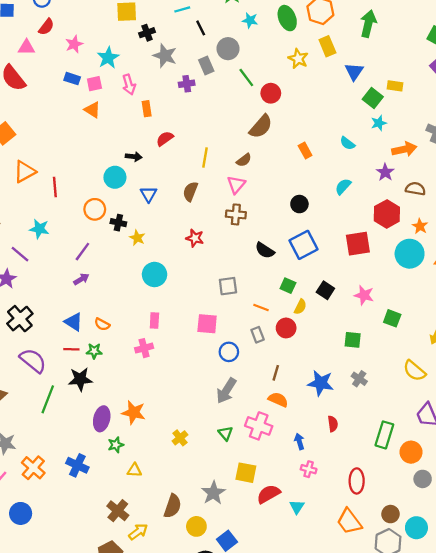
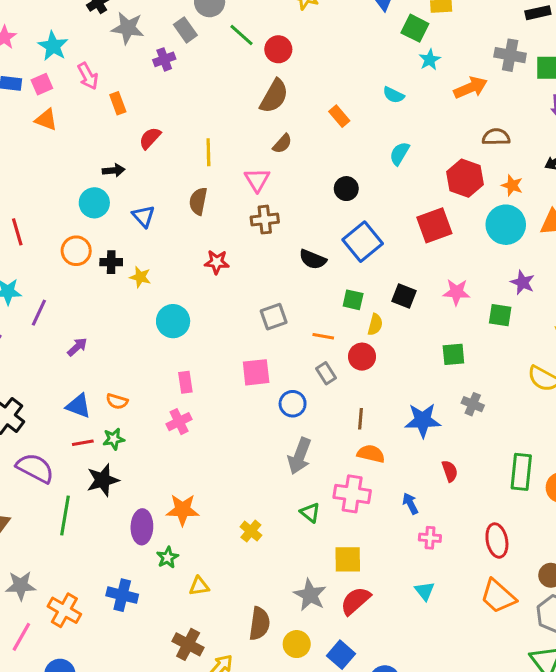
brown semicircle: (244, 160) -> (282, 144), moved
purple star: (385, 172) -> (523, 282), moved
purple line: (82, 252) -> (39, 313), moved
red semicircle: (269, 494) -> (356, 601), moved

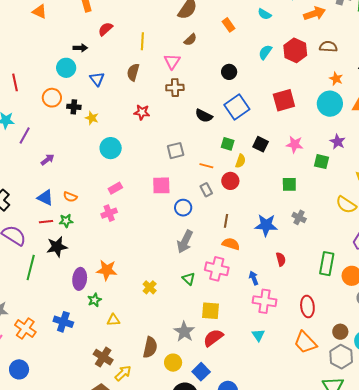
red hexagon: (465, 178) -> (295, 50), moved
pink rectangle: (185, 382) -> (115, 188), turned 64
pink cross: (430, 538) -> (265, 301), size x1.6

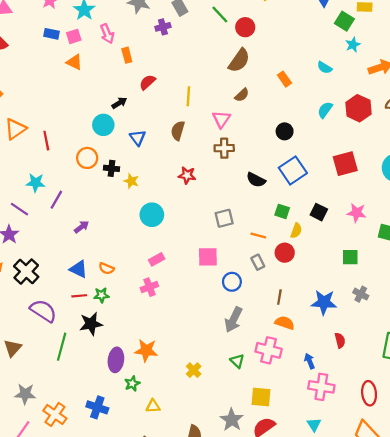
black arrow: (80, 48) -> (119, 103), turned -32

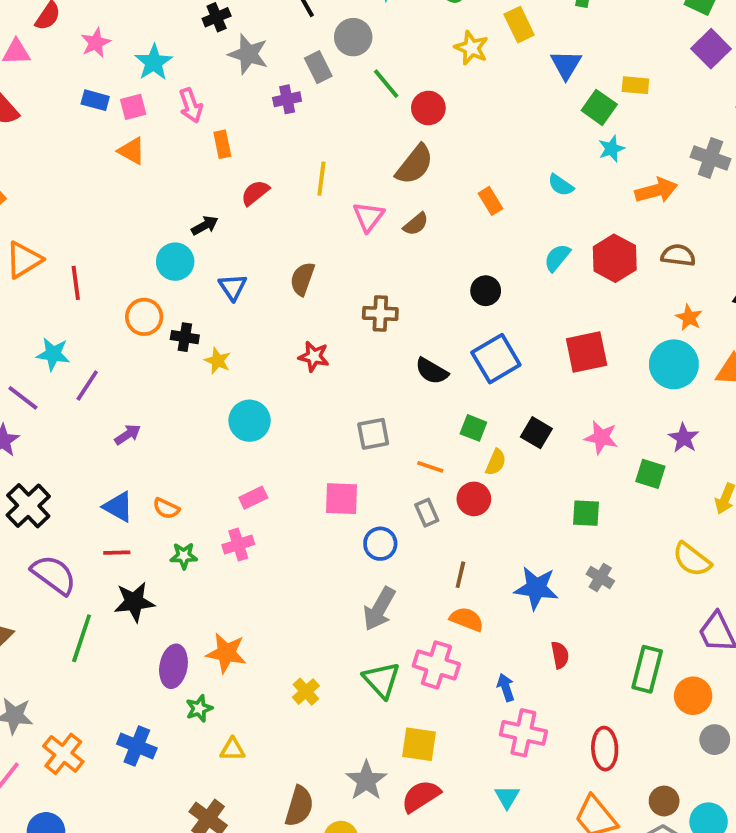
yellow line: (188, 96) -> (321, 179), moved
pink triangle: (221, 119) -> (368, 217), moved
green star: (101, 295) -> (184, 556), moved
green triangle: (237, 361) -> (382, 680), size x1.5

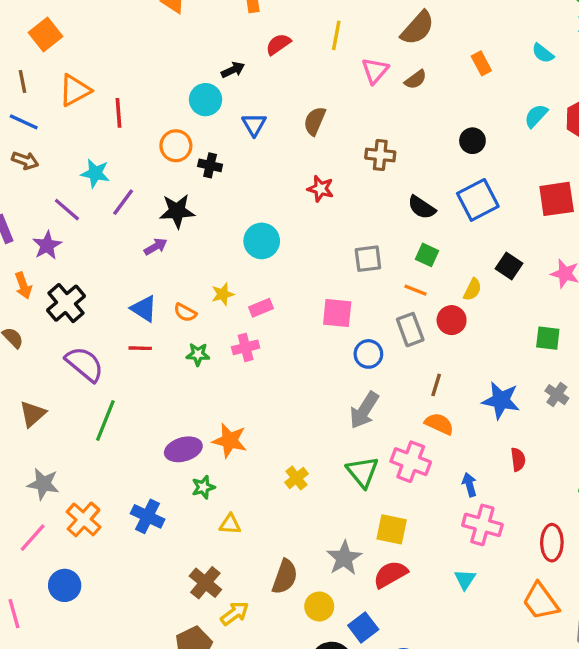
yellow star: (218, 361) -> (223, 294), moved, turned 30
green square: (473, 428) -> (427, 255), moved
gray rectangle: (427, 513) -> (410, 330), size x1.4
black star: (134, 602) -> (177, 211), moved
purple ellipse: (173, 666) -> (183, 449), turned 60

